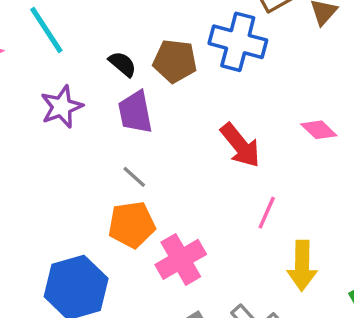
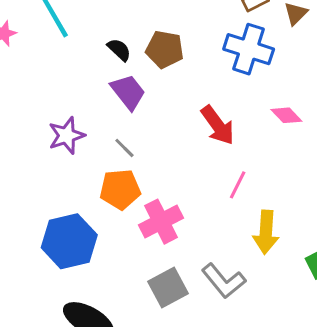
blue cross: (238, 42) -> (249, 49), moved
purple star: (62, 107) -> (67, 135), moved
purple trapezoid: (135, 112) -> (128, 92), turned 150

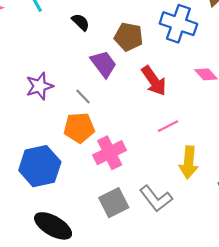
brown pentagon: (165, 49) -> (129, 37), moved
purple trapezoid: (128, 92) -> (104, 64), moved
pink line: (238, 185) -> (168, 126), turned 35

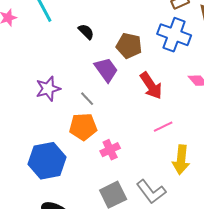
pink cross: (110, 153) -> (110, 150), size x0.7

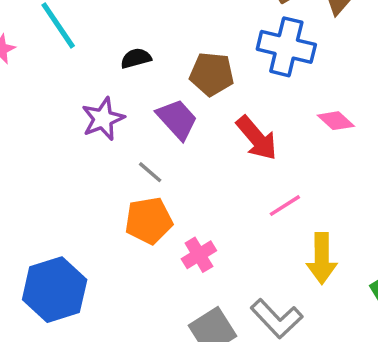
black semicircle: (86, 32) -> (136, 58), turned -54
purple star: (48, 89) -> (103, 119), moved
blue hexagon: (47, 161) -> (55, 290), moved

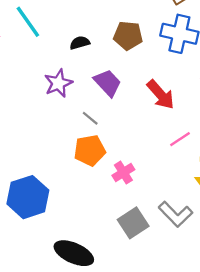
brown pentagon: (212, 74) -> (128, 36), moved

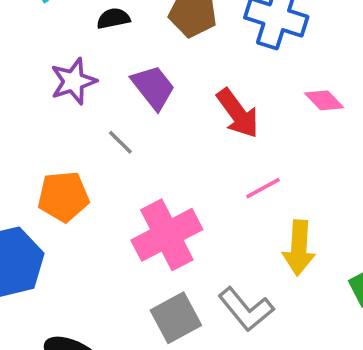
orange pentagon: (90, 150) -> (63, 197), moved
pink cross: (123, 173) -> (167, 235), size x1.8

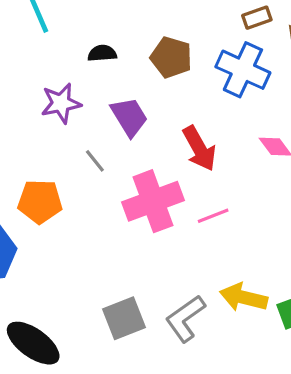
pink cross: (167, 235) -> (153, 201), moved
yellow arrow: (299, 248) -> (244, 297), moved, turned 93
gray L-shape: (246, 309) -> (185, 318), turned 87

